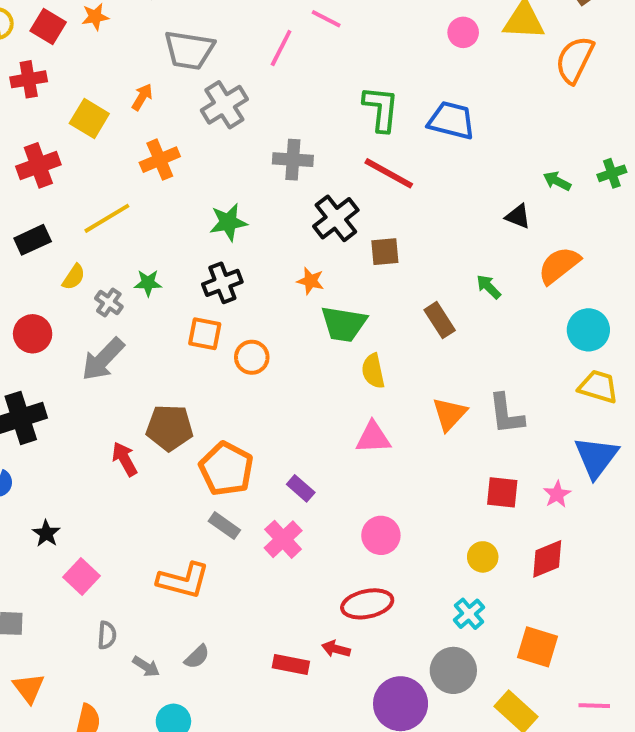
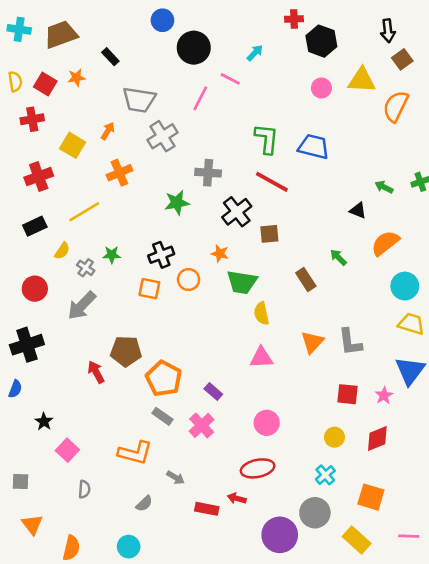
green star: (228, 222) -> (177, 203), moved
orange circle: (252, 357) -> (189, 280), moved
gray arrow: (146, 667) -> (175, 478), moved

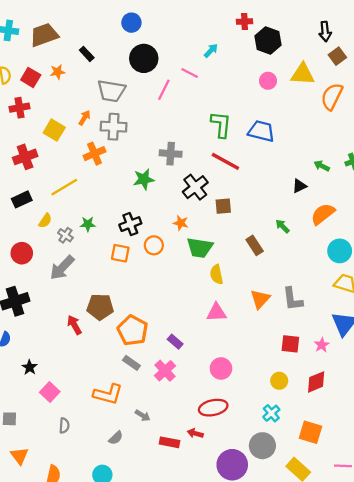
black circle: (194, 48) -> (144, 58), moved
gray cross: (162, 136) -> (114, 127), moved, turned 35
black triangle: (358, 210) -> (299, 186), turned -48

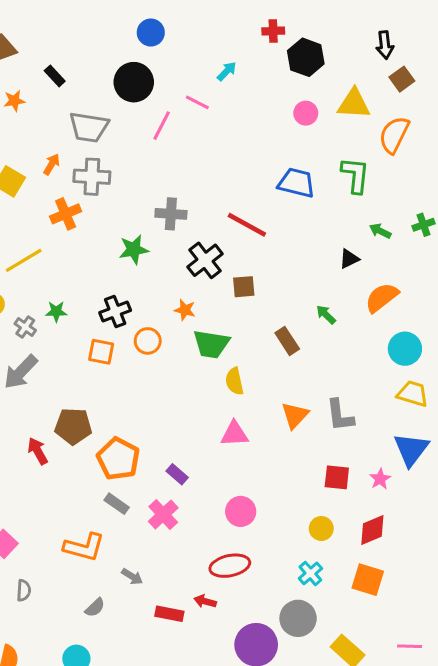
blue circle: (131, 23) -> (151, 33), moved
green L-shape: (221, 124) -> (355, 175), moved
orange square: (311, 432) -> (368, 580), moved

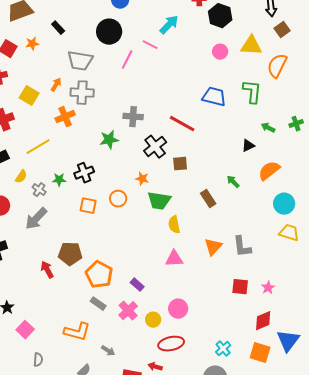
cyan arrow: (227, 71) -> (169, 25), size x1.5
black cross: (115, 312) -> (84, 173), moved
blue triangle: (411, 449) -> (288, 341), moved
yellow circle: (321, 528) -> (153, 320), moved

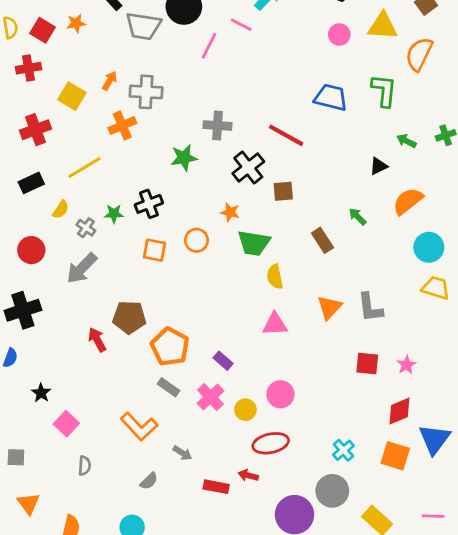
gray trapezoid: (80, 61) -> (143, 26), moved
orange L-shape: (77, 332) -> (139, 426), turned 32

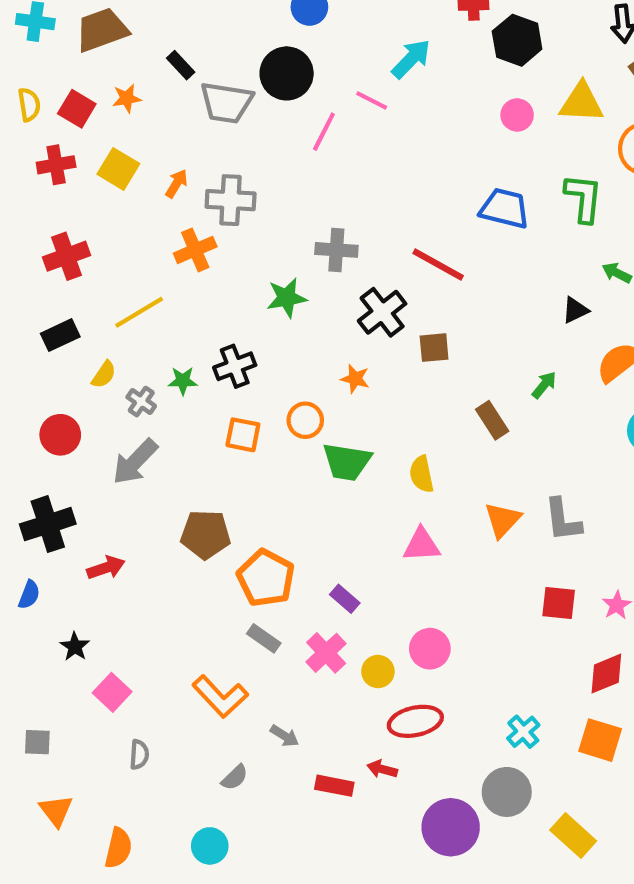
yellow square: (72, 96) -> (118, 169), moved
green arrow: (357, 216) -> (544, 385), turned 84
green trapezoid: (254, 243) -> (347, 462), moved
red arrow: (97, 340) -> (106, 568), moved, turned 100

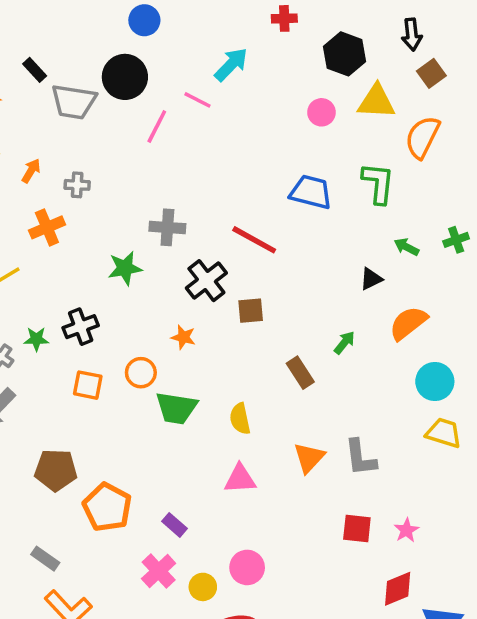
black hexagon: (517, 40) -> (345, 54), moved
gray cross: (231, 200) -> (77, 185), size x0.6
gray rectangle: (264, 638) -> (45, 559), moved

